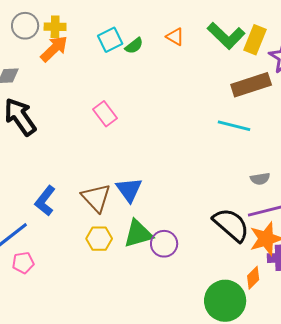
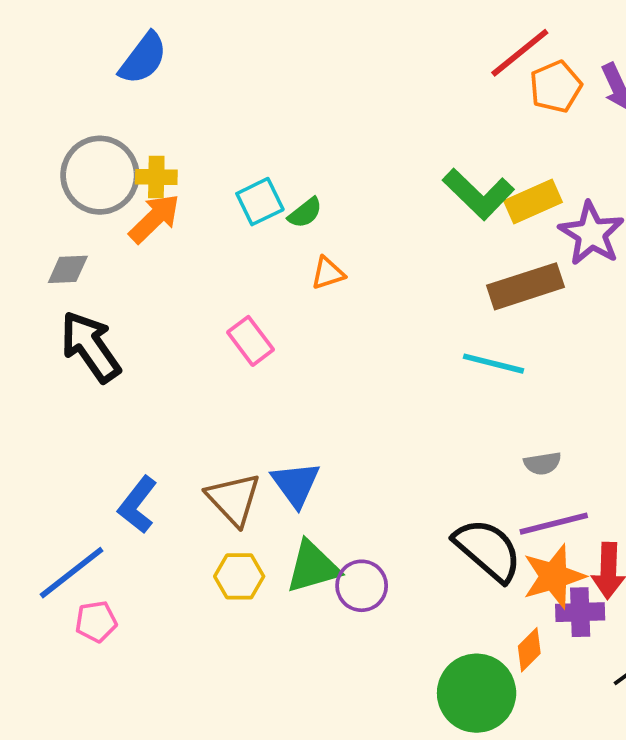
gray circle: (25, 26) -> (100, 175), size x1.5
orange triangle: (175, 37) -> (328, 273), moved, turned -48
yellow rectangle: (255, 40) -> (533, 202), turned 44

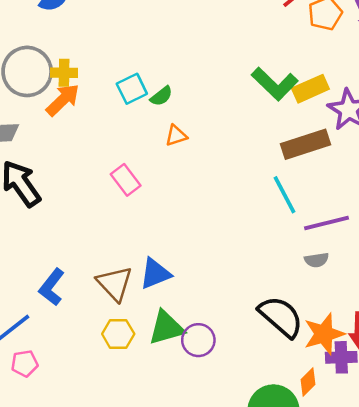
cyan line: (493, 364) -> (285, 195), turned 48
blue triangle: (296, 484) -> (155, 274), turned 44
purple line: (554, 524) -> (326, 223), moved

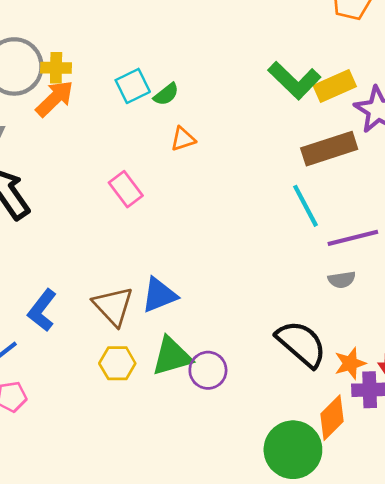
orange star: (324, 334) -> (350, 363), size x0.7
orange diamond: (308, 382) -> (332, 418), size x1.4

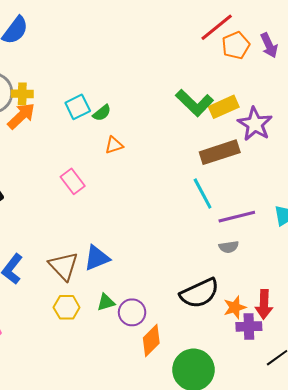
black semicircle: (301, 344) -> (200, 293), turned 114
green triangle: (172, 356) -> (106, 302), size x0.6
orange diamond: (332, 418) -> (151, 341), moved

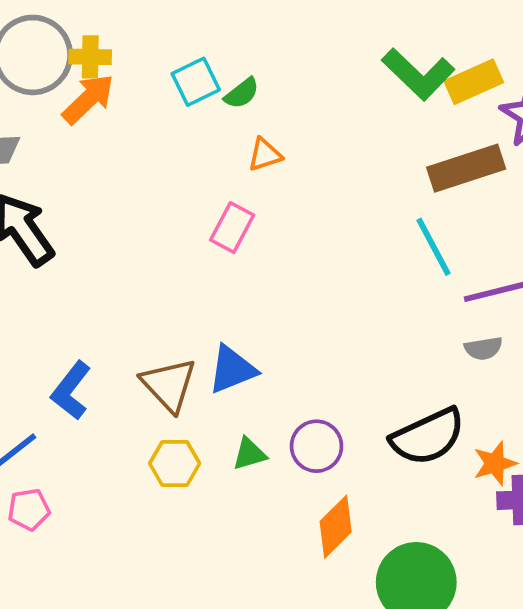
pink rectangle: (73, 181) -> (232, 228), moved, turned 65
purple circle: (132, 312) -> (317, 446), moved

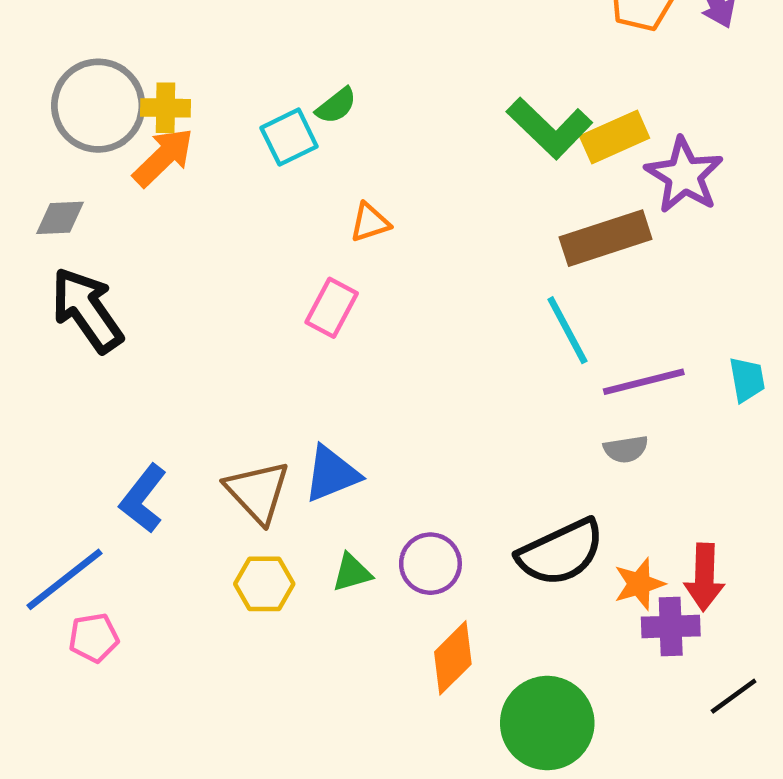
green semicircle: (242, 93) -> (336, 106), moved

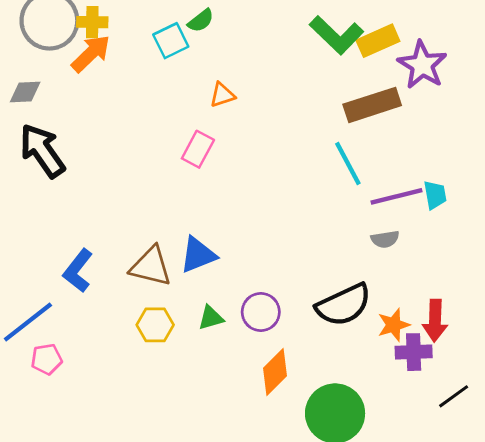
cyan trapezoid: (747, 380) -> (435, 195), moved
brown triangle: (258, 492) -> (151, 266), turned -33

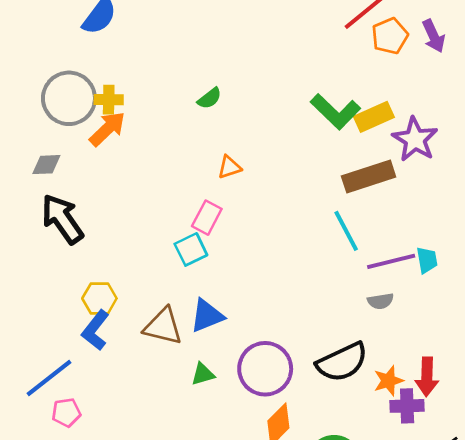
cyan square: (171, 41) -> (191, 249), moved
purple circle: (261, 312) -> (265, 369), size x1.5
green triangle: (211, 318) -> (203, 374), moved
yellow hexagon: (155, 325) -> (99, 298), moved

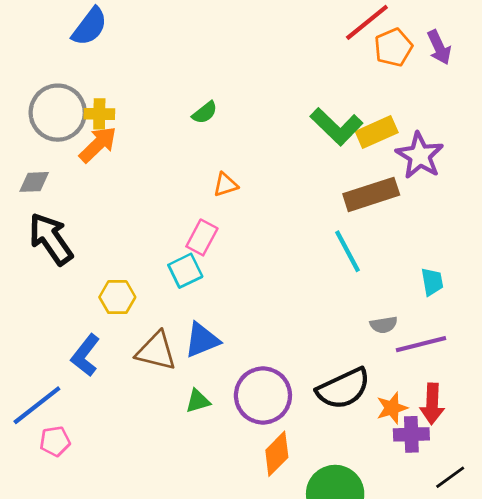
purple line: (391, 261) -> (421, 344), moved
yellow hexagon: (99, 298) -> (117, 297), moved

